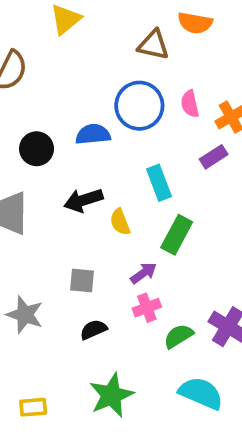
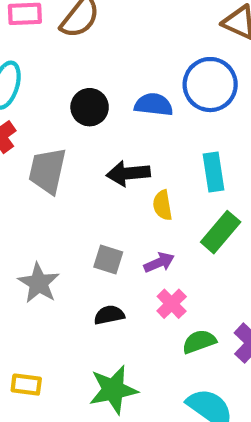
purple arrow: (143, 273) -> (159, 263), moved
pink cross: (147, 308) -> (172, 304), turned -36

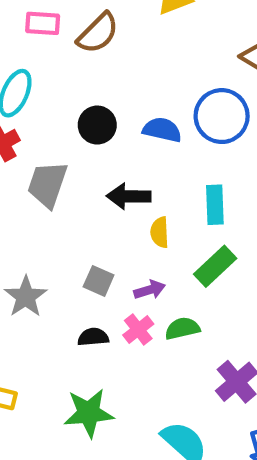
pink cross: (172, 304) -> (138, 330), moved
green semicircle: (199, 342) -> (182, 328), moved

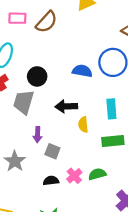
black circle: (97, 125) -> (37, 76), moved
green rectangle: (215, 266) -> (113, 141), turned 40
purple arrow: (150, 290) -> (38, 135), moved, turned 112

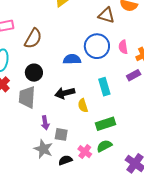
brown semicircle: (46, 22) -> (33, 38), moved
green rectangle: (113, 141) -> (105, 124), moved
gray star: (15, 161) -> (43, 149), moved

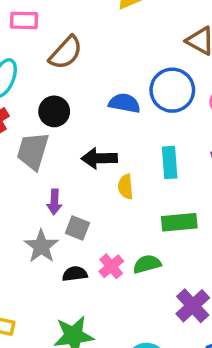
green rectangle: (105, 124) -> (179, 222), moved

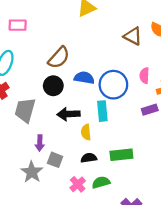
brown semicircle: (66, 53) -> (59, 58), moved
blue circle: (172, 90) -> (113, 85), moved
black circle: (54, 111) -> (53, 86), moved
cyan rectangle: (170, 162) -> (102, 111), moved
black semicircle: (75, 274) -> (89, 158), moved

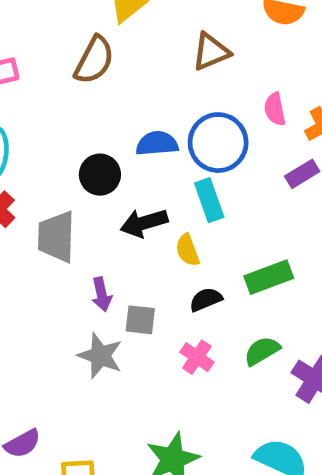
brown triangle: (133, 36) -> (211, 52), moved, turned -36
brown semicircle: (59, 58) -> (94, 60), moved
green semicircle: (101, 182) -> (262, 351), moved

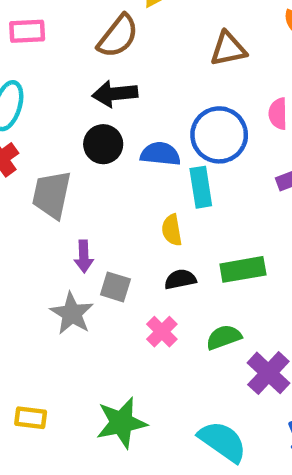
blue semicircle: (157, 144) -> (160, 154), moved
black arrow: (144, 223) -> (115, 94), moved

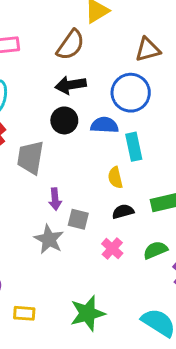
blue circle: (219, 135) -> (131, 93), moved

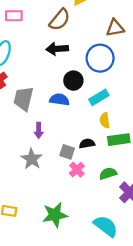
black circle: (64, 120) -> (73, 81), moved
blue semicircle: (104, 125) -> (59, 100), moved
cyan rectangle: (134, 147) -> (99, 97), turned 66
yellow semicircle: (115, 178) -> (105, 120), moved
gray square: (78, 219) -> (67, 152), moved

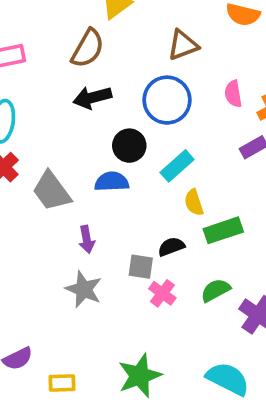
gray trapezoid: (23, 99) -> (51, 191), turned -40

